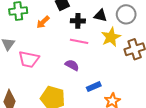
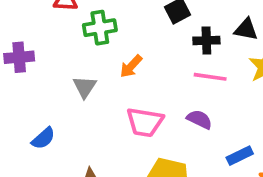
orange arrow: (43, 22) -> (131, 66), moved
pink trapezoid: (29, 59) -> (145, 122), moved

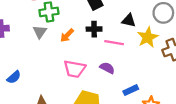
black triangle: (246, 29) -> (129, 20), moved
black cross: (206, 40) -> (94, 29), moved
gray triangle: (85, 87) -> (40, 32), moved

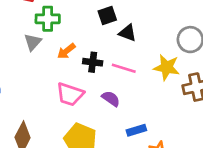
black triangle: (129, 20) -> (128, 33), moved
black cross: (94, 29) -> (93, 62), moved
yellow star: (148, 37) -> (167, 67), turned 30

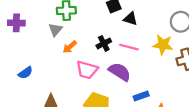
orange arrow: (66, 51) -> (70, 47), moved
black cross: (93, 62) -> (104, 43), turned -32
purple semicircle: (111, 99) -> (120, 72), size x1.5

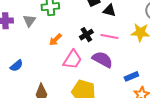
gray triangle: (55, 30) -> (29, 21), moved
pink trapezoid: (87, 70) -> (72, 60), turned -70
blue rectangle: (141, 96) -> (131, 76), moved

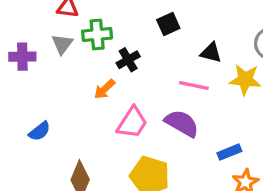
black triangle: (109, 10) -> (211, 53), moved
gray triangle: (29, 21) -> (62, 44), moved
black cross: (86, 35) -> (128, 60), moved

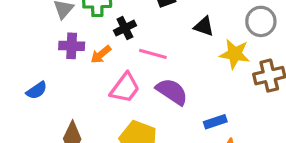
purple cross: (22, 57) -> (72, 46), moved
pink line: (194, 85) -> (153, 54), moved

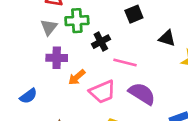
orange arrow: (101, 54) -> (77, 77), moved
pink trapezoid: (125, 88) -> (102, 92), turned 32

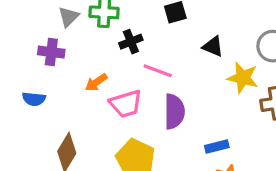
purple cross: (57, 58) -> (51, 52), moved
purple semicircle: (142, 94) -> (174, 112), turned 52
blue semicircle: (28, 96) -> (34, 99), turned 36

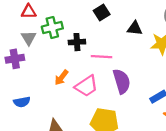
black cross: (131, 42) -> (77, 42), turned 35
purple cross: (51, 52) -> (15, 59), moved

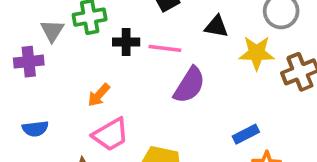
pink line: (102, 57) -> (165, 48), moved
purple semicircle: (122, 81) -> (189, 85), moved, turned 45
pink trapezoid: (86, 86) -> (111, 134), moved

